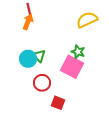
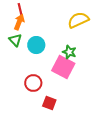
green triangle: (39, 56) -> (15, 40), moved
cyan circle: (28, 59) -> (36, 45), moved

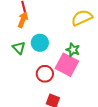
green triangle: (15, 40) -> (19, 48), moved
red circle: (33, 83) -> (45, 74), moved

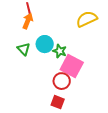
green star: (73, 50) -> (60, 51), moved
red circle: (45, 74) -> (62, 81), moved

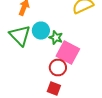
green triangle: (24, 49) -> (20, 36), size x1.6

